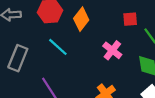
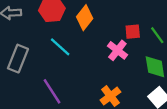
red square: (130, 19) -> (133, 32), moved

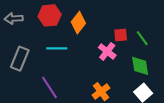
cyan line: (60, 47) -> (57, 48), turned -42

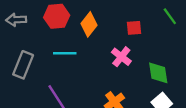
red square: (121, 35) -> (134, 28), moved
green line: (142, 38) -> (170, 16), moved

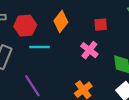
red hexagon: (57, 16) -> (25, 26), moved

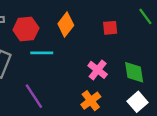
pink cross: (89, 50) -> (98, 70), moved

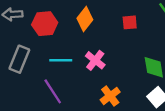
cyan line: (42, 53) -> (61, 60), moved
pink cross: (98, 70) -> (95, 60), moved

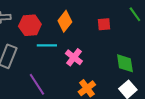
cyan line: (61, 60) -> (47, 45), moved

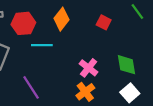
red square: (104, 24) -> (104, 22), turned 32
pink cross: (74, 57) -> (89, 68), moved

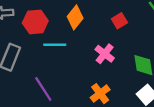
red square: (104, 22) -> (119, 21), turned 32
pink cross: (89, 68) -> (105, 54), moved

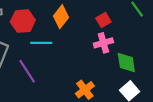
pink cross: (105, 54) -> (103, 43), moved, turned 36
purple line: (43, 89) -> (27, 71), moved

